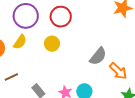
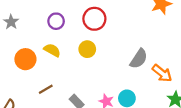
purple circle: (26, 16) -> (56, 21), size x0.6
yellow semicircle: (20, 42) -> (52, 50), turned -91

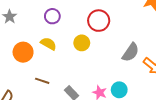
red circle: (94, 19) -> (99, 21), moved
brown line: (46, 89) -> (42, 81), turned 48

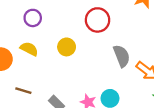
red circle: (99, 21) -> (98, 20), moved
gray semicircle: (131, 52) -> (122, 56), turned -54

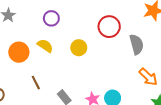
gray semicircle: (122, 56) -> (137, 44), moved
brown line: (23, 91) -> (36, 83), turned 40

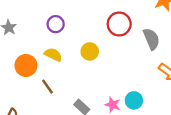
brown line: (36, 83) -> (48, 87), moved

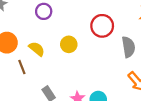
yellow semicircle: (53, 55) -> (37, 49), moved

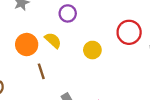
yellow semicircle: (37, 49) -> (53, 40), moved

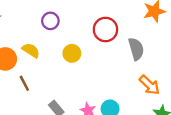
purple circle: (68, 13) -> (50, 21), moved

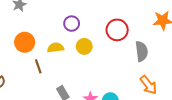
purple circle: (50, 21) -> (72, 24), moved
yellow semicircle: (31, 50) -> (56, 48), moved, turned -49

